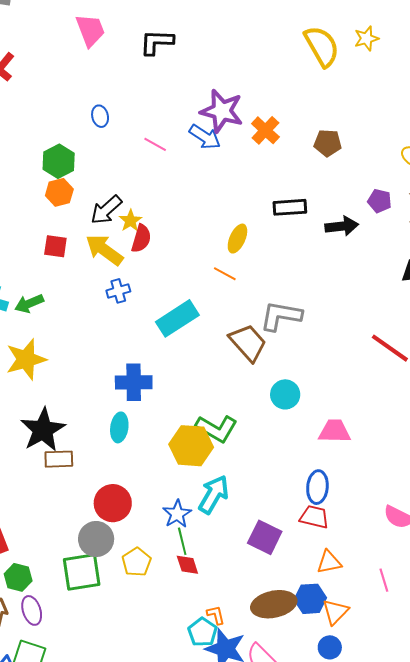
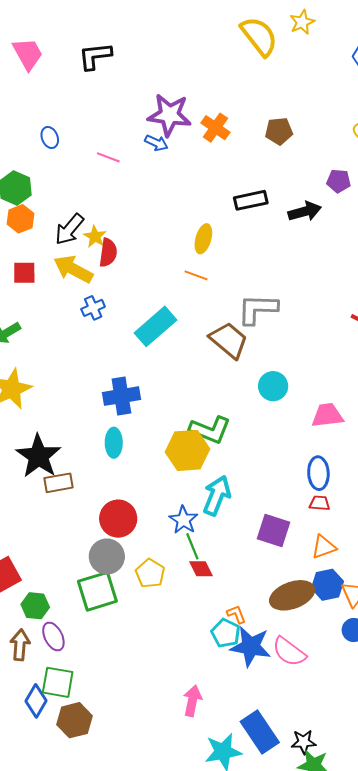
blue arrow: (205, 137) -> (156, 143), size x0.7
red trapezoid: (314, 517) -> (320, 503), size x0.7
orange triangle: (329, 562) -> (324, 547), moved

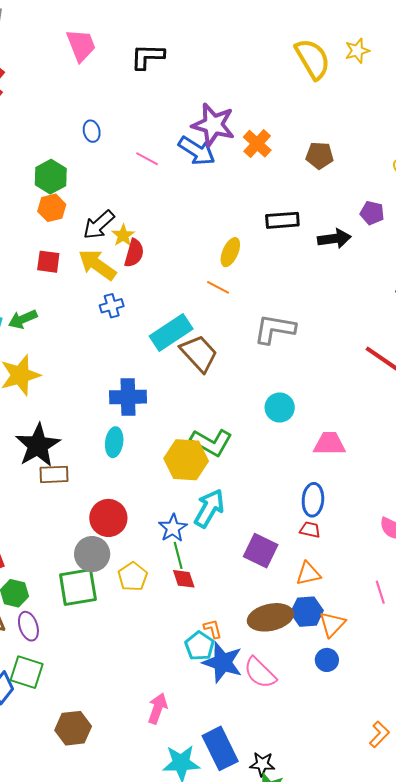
blue arrow: (156, 143) -> (197, 151), size x1.6
brown trapezoid: (229, 340) -> (199, 353), moved
brown hexagon: (74, 720) -> (73, 728), moved

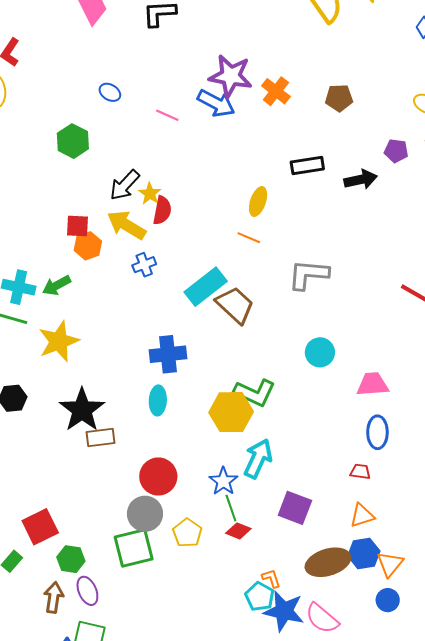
blue ellipse: (92, 131) -> (110, 92), turned -40
orange hexagon: (52, 208) -> (88, 246), moved
blue ellipse: (313, 500) -> (377, 432), moved
purple square: (261, 551) -> (295, 508), moved
red diamond: (184, 579) -> (238, 531), turned -45

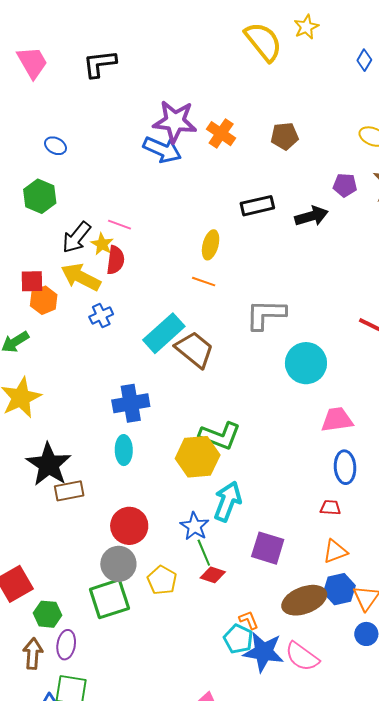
pink line: (167, 115) -> (119, 225), moved
green hexagon: (73, 141) -> (40, 196), moved
cyan circle: (320, 352) -> (306, 363), moved, size x1.4
purple ellipse: (87, 591) -> (66, 645), turned 36

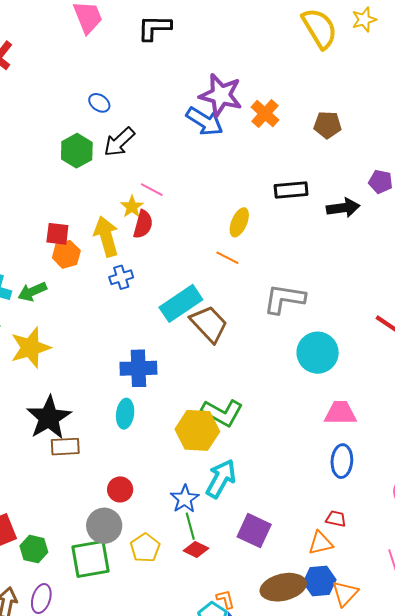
black arrow: (76, 237) -> (119, 142), moved
yellow arrow: (81, 277) -> (106, 236), turned 39
red trapezoid: (330, 508) -> (336, 519), moved
red circle: (129, 526) -> (120, 489), size x0.7
green hexagon: (47, 614) -> (34, 549), moved

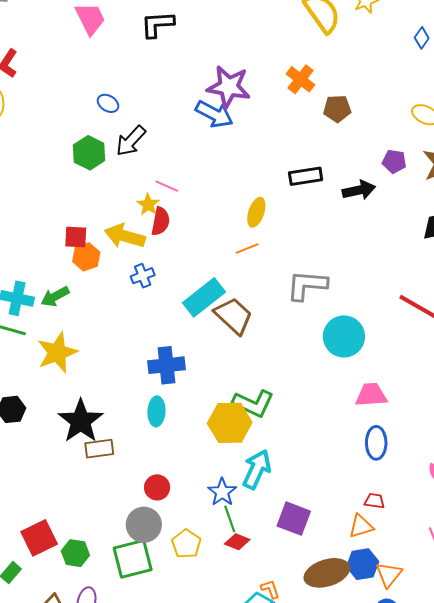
orange cross: (265, 114) -> (301, 79), moved
yellow arrow: (106, 236) -> (125, 236), turned -54
orange line: (227, 258) -> (247, 248), turned -45

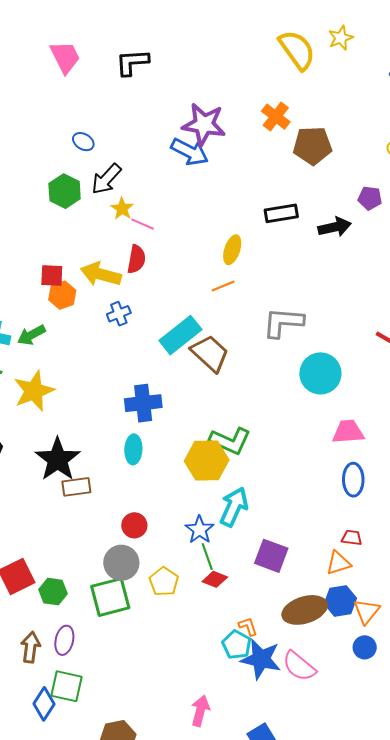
brown pentagon: (337, 109) -> (312, 146), size x1.4
yellow star: (148, 205) -> (122, 209), moved

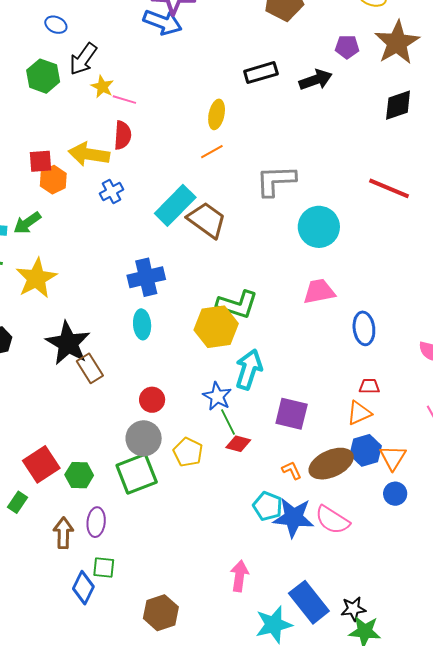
pink trapezoid: (348, 432) -> (319, 291), moved
brown rectangle: (76, 487) -> (90, 368), turned 72
orange L-shape: (248, 626) -> (292, 470), moved
green square: (67, 686) -> (104, 567), size x0.7

